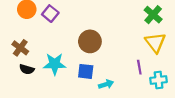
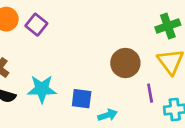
green cross: (153, 15) -> (168, 26), turned 30
brown circle: (90, 41) -> (125, 63), moved

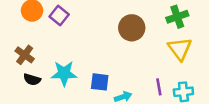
brown circle: (125, 63) -> (132, 28), moved
purple line: (150, 93) -> (159, 87), moved

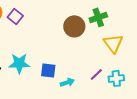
green cross: (177, 17) -> (98, 17), moved
purple line: (159, 87) -> (96, 74), turned 56

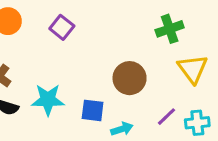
purple square: (15, 16) -> (62, 27), moved
brown circle: (74, 26) -> (130, 78), moved

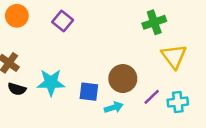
brown circle: (130, 78) -> (123, 79), moved

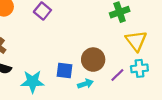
cyan star: (51, 82) -> (33, 82), moved
cyan cross: (178, 102) -> (139, 68), moved

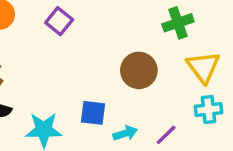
brown circle: (93, 60) -> (139, 70), moved
purple line: (117, 75) -> (166, 135), moved

